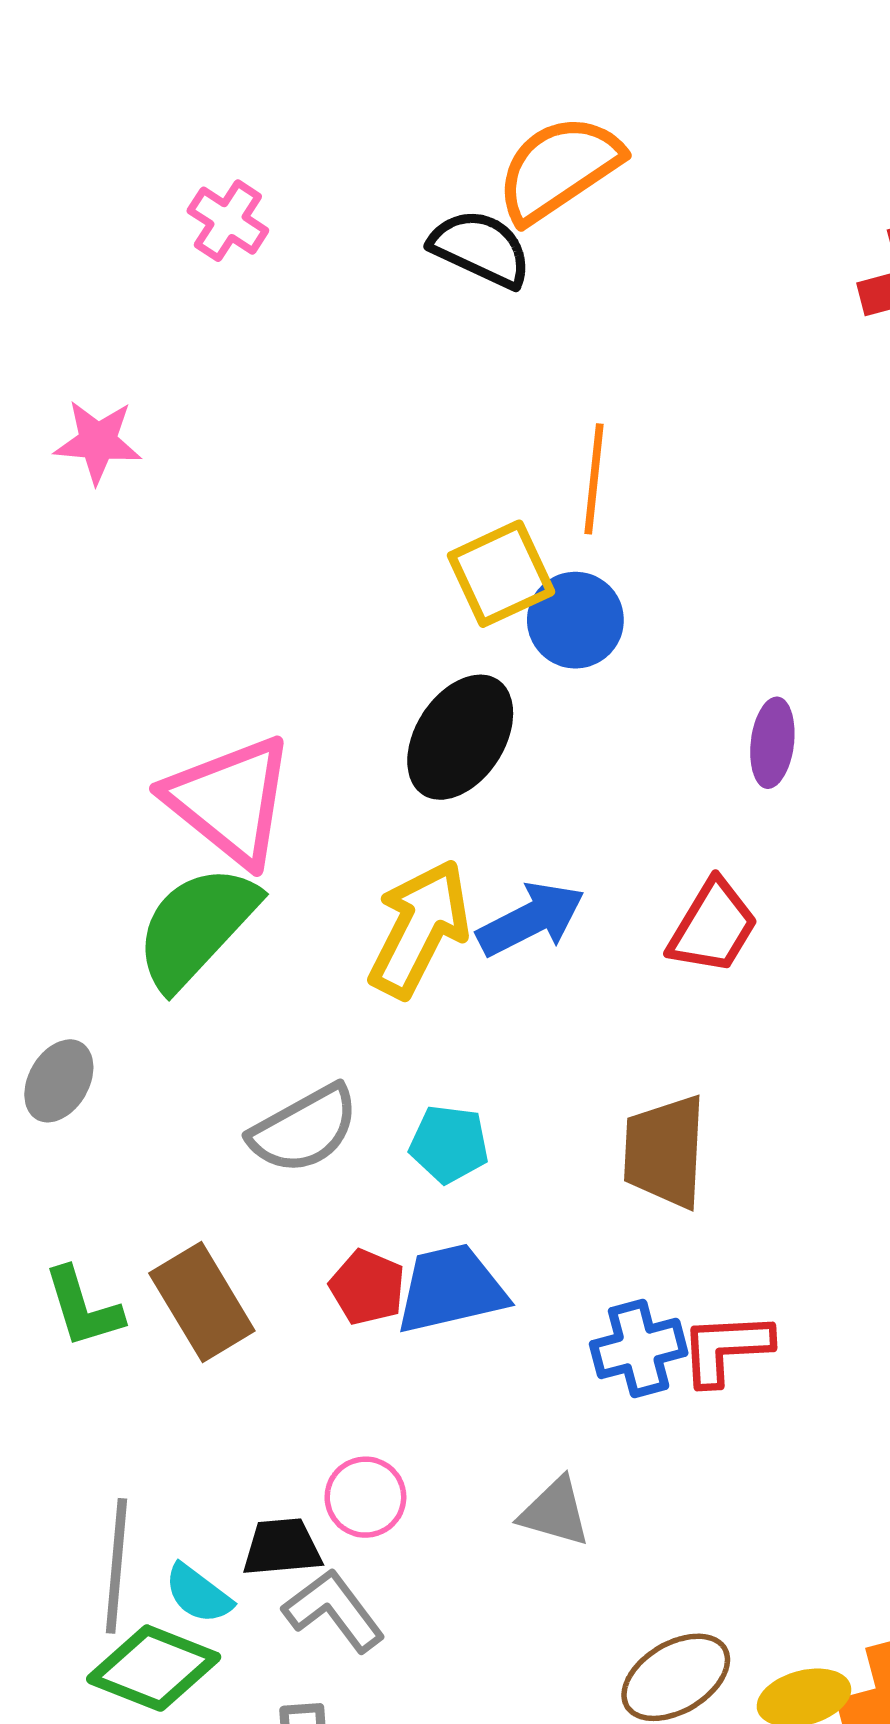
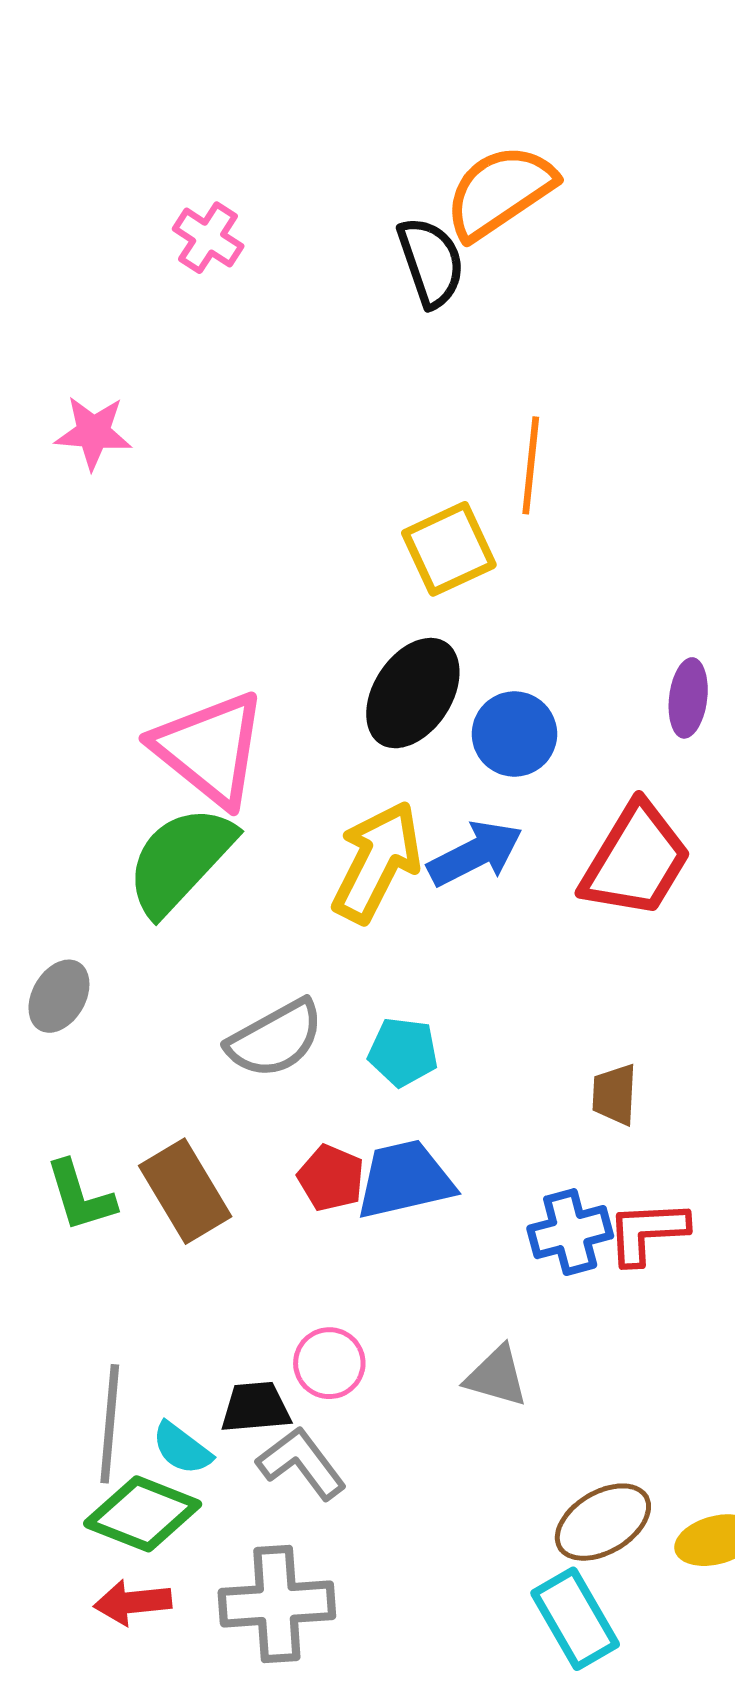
black semicircle: (481, 248) -> (431, 262), turned 46
blue circle: (575, 620) -> (514, 734), moved
red trapezoid: (713, 927) -> (636, 860), size x1.4
brown trapezoid: (665, 1152) -> (614, 1094), moved, size x0.6

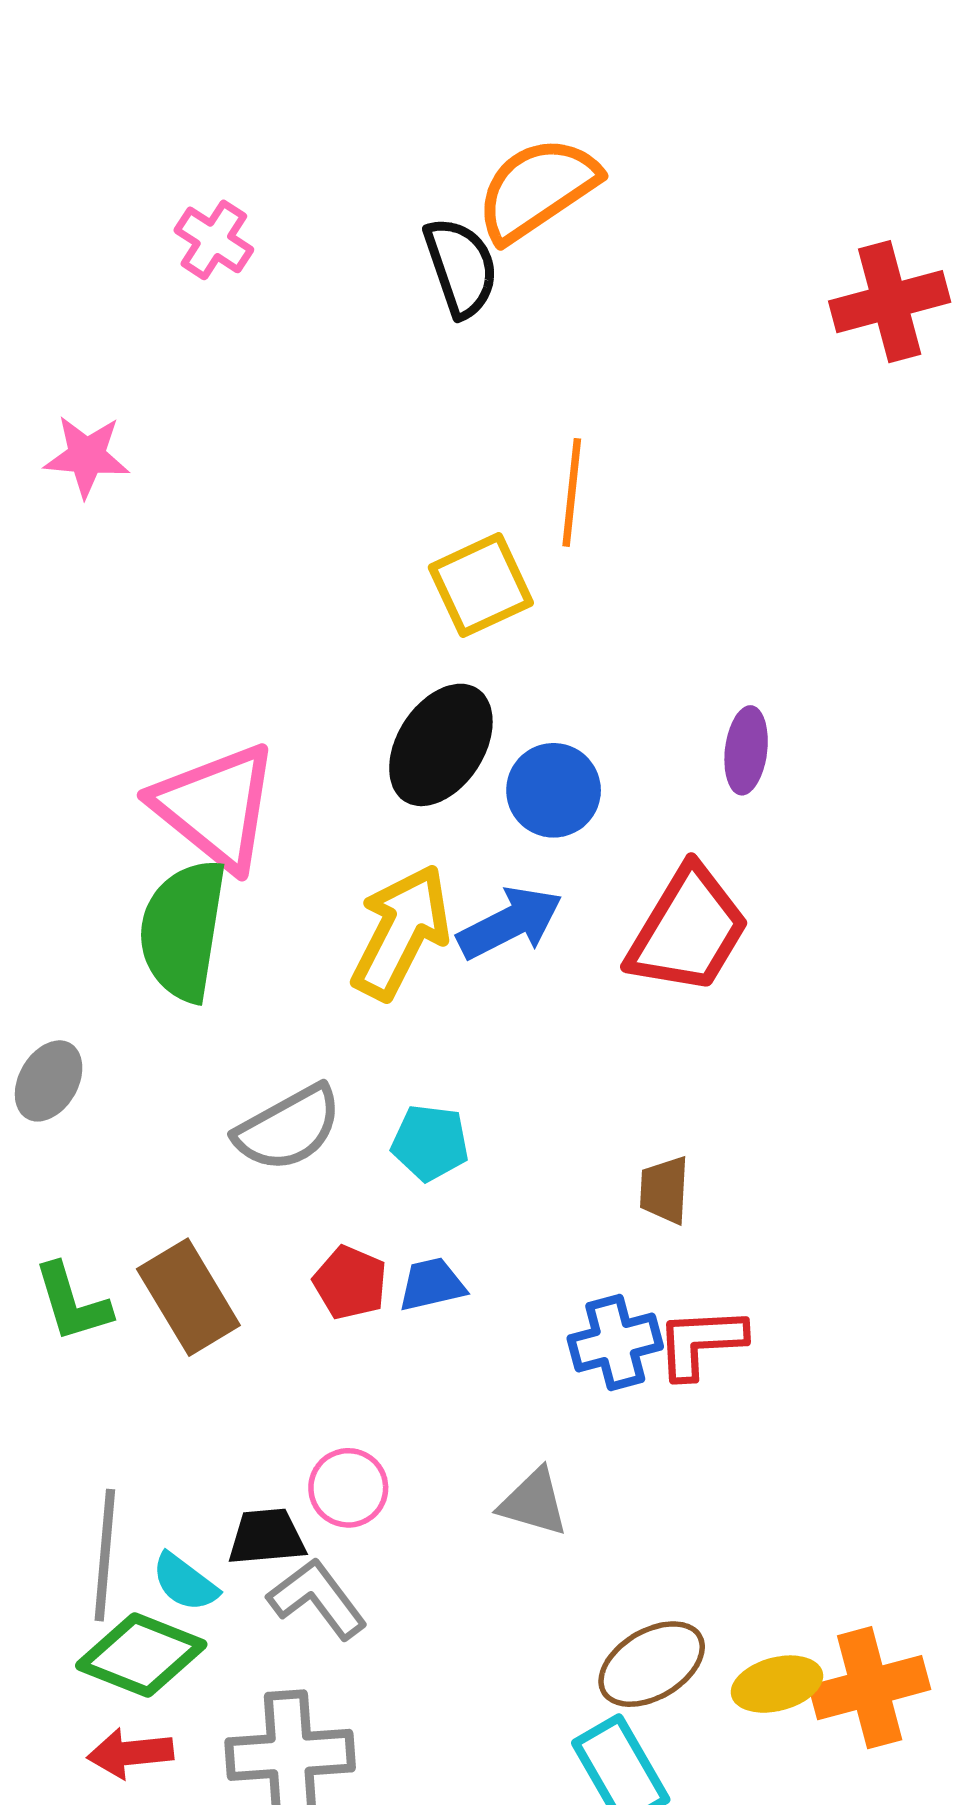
green semicircle: (180, 860) -> (183, 930), turned -34
blue trapezoid: (405, 1180) -> (432, 1284), size x0.6

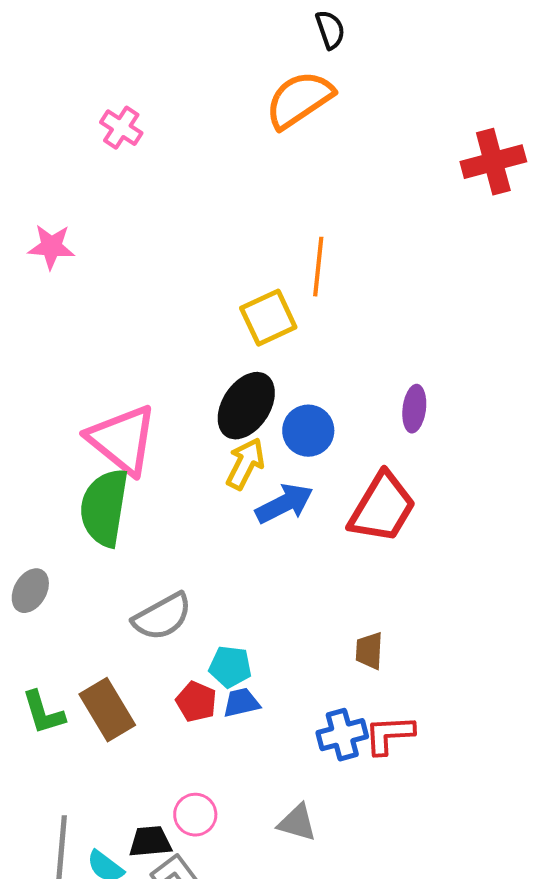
black semicircle: (461, 267) -> (330, 30), moved, size x0.7
yellow arrow: (401, 932) -> (245, 464), moved, size x0.7
cyan pentagon: (430, 1143) -> (230, 667), moved

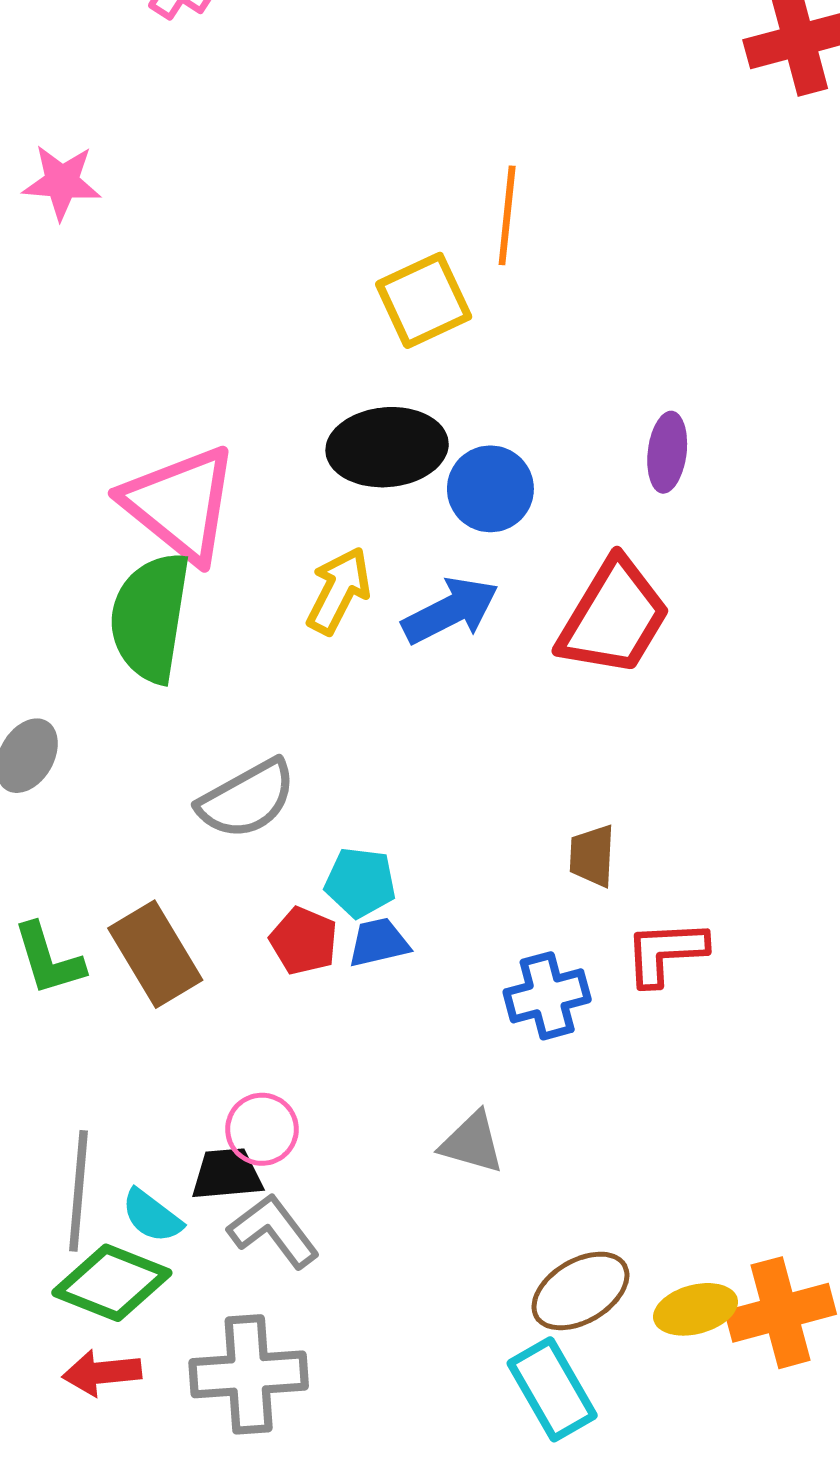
black ellipse: (246, 406) -> (387, 447), turned 52
yellow arrow: (245, 464) -> (339, 591), moved
red L-shape: (389, 735) -> (666, 952), moved
pink circle: (195, 815) -> (262, 1129), moved

